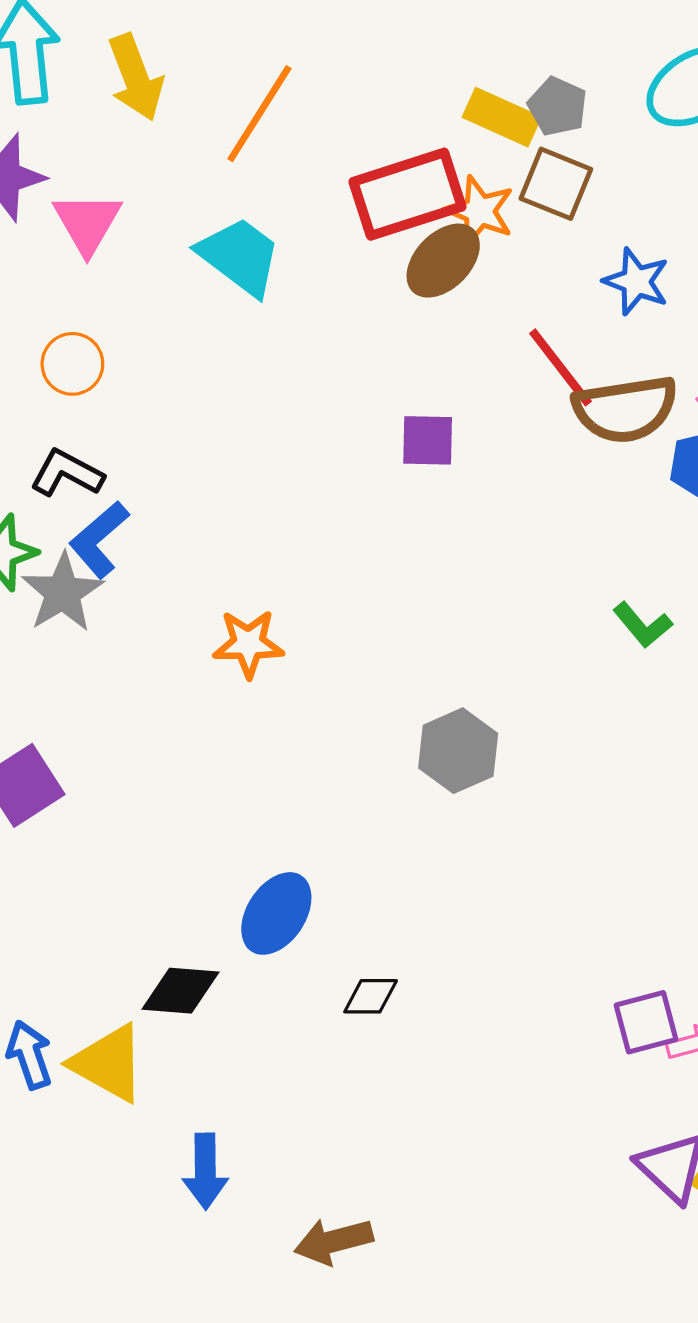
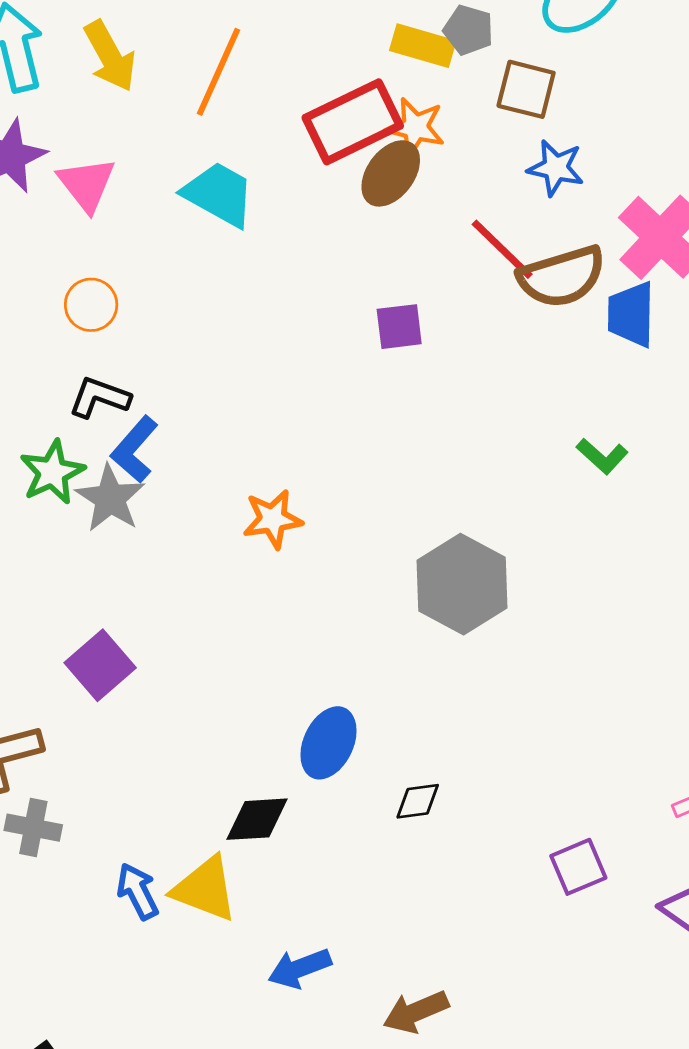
brown square: (556, 184) -> (526, 89), moved
gray hexagon: (458, 751) -> (462, 584), size x1.4
purple square: (646, 1022) -> (578, 867), moved
blue arrow: (205, 1171) -> (300, 968), turned 78

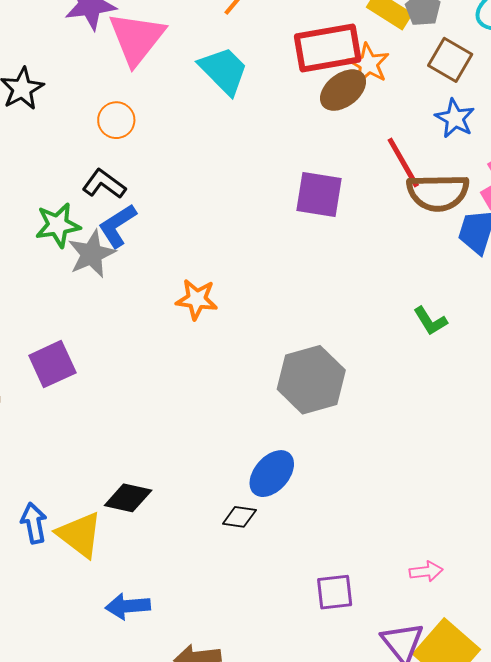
pink triangle: (87, 184) -> (137, 38), size x1.4
purple square: (399, 327) -> (319, 195), size x1.4
blue ellipse: (329, 743) -> (272, 474), moved

